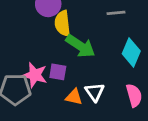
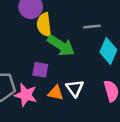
gray line: (116, 13) -> (92, 27), moved
pink star: (35, 75) -> (26, 95), moved

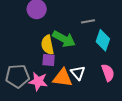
yellow semicircle: (44, 25) -> (47, 45), moved
orange triangle: (56, 93) -> (62, 78), size x1.5

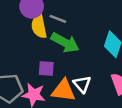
gray line: (88, 21) -> (58, 19), moved, turned 32
yellow semicircle: (47, 45) -> (39, 26), moved

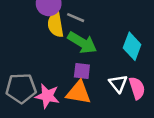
purple square: (46, 69) -> (82, 71), moved
white triangle: (82, 84) -> (118, 84), moved

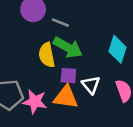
yellow semicircle: (56, 25) -> (47, 55), moved
white triangle: (118, 84) -> (91, 85), moved

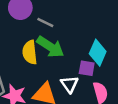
purple square: (68, 76) -> (87, 68), moved

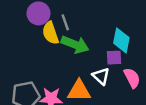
gray line: (45, 23) -> (65, 22), turned 56
yellow semicircle: (30, 52) -> (50, 33), moved

